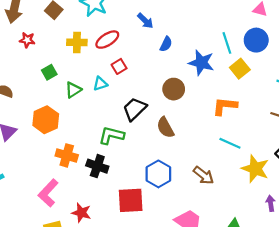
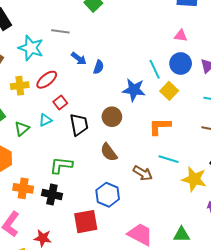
blue semicircle: (166, 44) -> (99, 67), moved
black trapezoid: (135, 109) -> (79, 125), moved, turned 130
brown arrow: (204, 175) -> (143, 173), moved

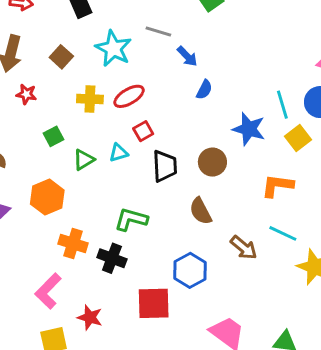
blue arrow: (79, 59) -> (187, 56), moved

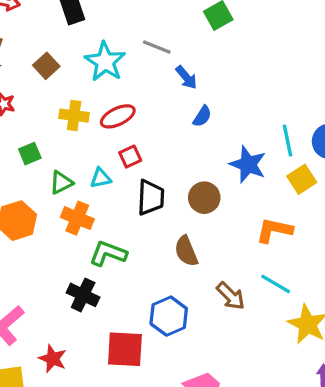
orange cross: (73, 244) -> (77, 218), moved

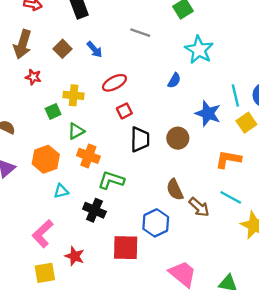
cyan star: (105, 62) -> (199, 50), moved
blue arrow: (186, 77) -> (95, 50), moved
yellow cross: (74, 116) -> (74, 95), moved
cyan triangle: (101, 178) -> (61, 191), moved
brown semicircle: (186, 251) -> (175, 190), moved

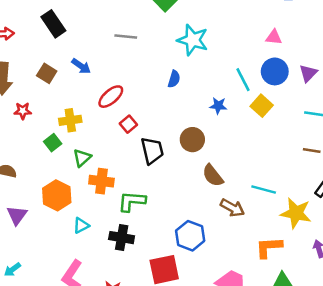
blue star: (208, 113) -> (218, 106), size x0.6
orange L-shape: (228, 159) -> (269, 247), moved
brown semicircle: (175, 190) -> (213, 176), moved

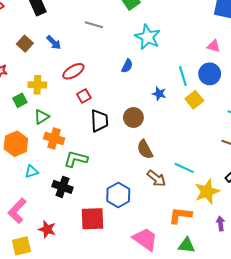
yellow star: (296, 213) -> (207, 192), turned 30

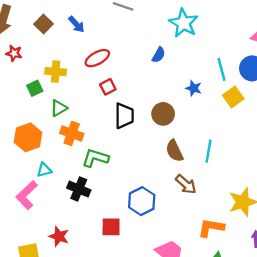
cyan line: (184, 168) -> (209, 151), moved, turned 72
pink L-shape: (17, 211) -> (27, 195), moved
red square: (93, 219) -> (111, 227), size x0.7

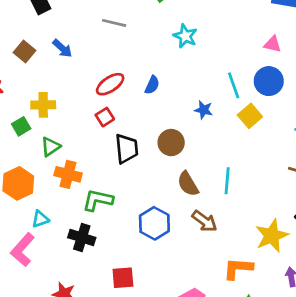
cyan star: (184, 23) -> (185, 36), size x0.7
blue semicircle: (159, 55) -> (152, 85), moved
red ellipse: (97, 58) -> (110, 84), moved
blue hexagon: (142, 201) -> (154, 223), moved

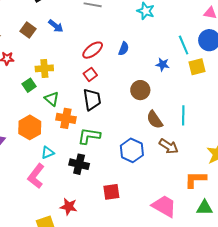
yellow square: (250, 116) -> (197, 67), turned 30
green triangle: (50, 147) -> (52, 99), turned -42
black trapezoid: (127, 149) -> (92, 99), moved

